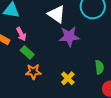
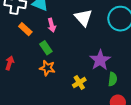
pink arrow: (21, 34) -> (52, 25), moved
purple star: (69, 37) -> (100, 60), moved, turned 30

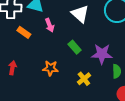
green rectangle: (46, 48) -> (75, 47), moved
purple star: (100, 60) -> (102, 54), turned -30

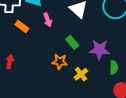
orange star: (50, 68) -> (60, 62), moved

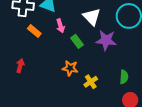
green rectangle: (72, 42) -> (77, 41), moved
purple star: (99, 50) -> (106, 40), moved

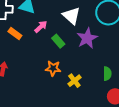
pink arrow: (60, 26) -> (41, 27), turned -112
purple star: (106, 40) -> (87, 38), turned -30

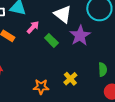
orange star: (53, 68) -> (41, 87), moved

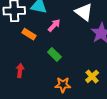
green rectangle: (51, 40) -> (54, 55), moved

